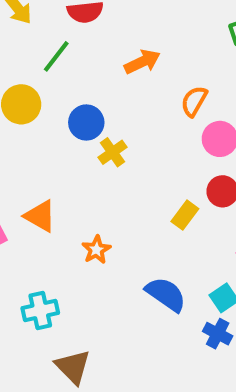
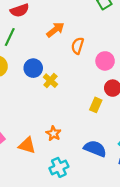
orange semicircle: (194, 101) -> (78, 46), moved
orange triangle: (40, 216) -> (27, 145), moved
cyan cross: (40, 310) -> (59, 167), moved

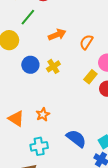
orange arrow: (55, 30) -> (57, 35), moved
blue circle: (33, 68) -> (30, 65), moved
yellow rectangle: (96, 105) -> (90, 77), moved

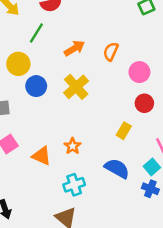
blue circle: (30, 65) -> (36, 86), moved
yellow cross: (53, 66) -> (76, 87), size x1.5
yellow rectangle: (90, 77) -> (124, 131), moved

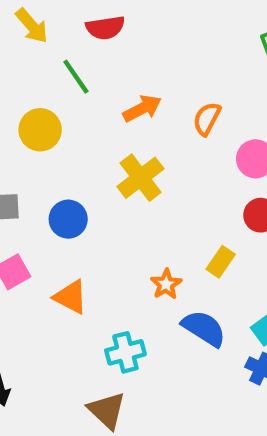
green line: (36, 33) -> (76, 77), turned -70
blue circle: (36, 86) -> (68, 219), moved
orange star: (73, 146) -> (166, 284), moved

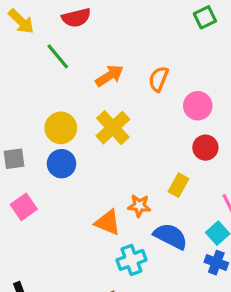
yellow circle: (40, 130) -> (61, 128), moved
orange star: (166, 284) -> (139, 206), turned -30
orange triangle: (71, 297) -> (108, 222), moved
cyan cross: (125, 352) -> (131, 260), moved

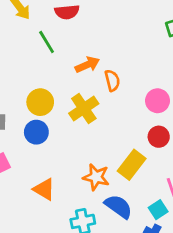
orange semicircle: (159, 79) -> (112, 80), moved, turned 135
yellow rectangle: (179, 185) -> (132, 165), size x1.5
orange star: (139, 206) -> (96, 177), size x1.4
orange triangle: (108, 222) -> (44, 189), moved

